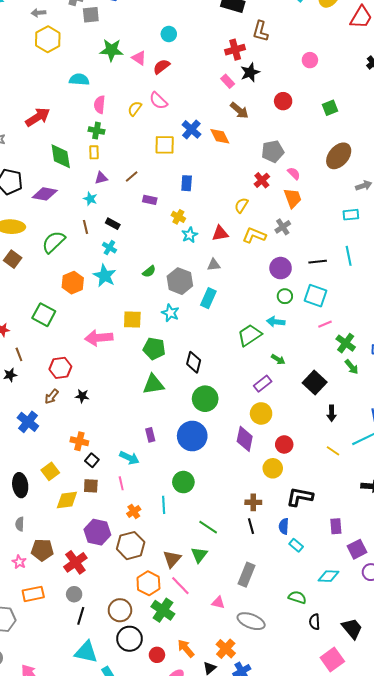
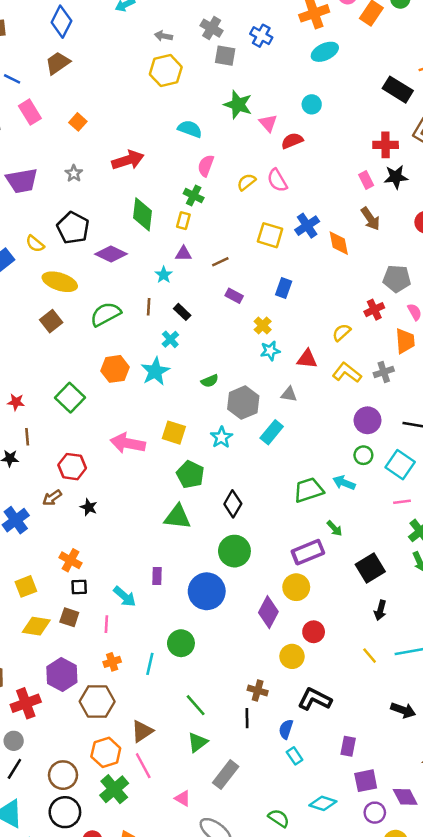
purple rectangle: (263, 384) -> (308, 552), size x1.4
black square: (92, 460) -> (79, 587), turned 32
green triangle: (199, 555) -> (198, 742), moved

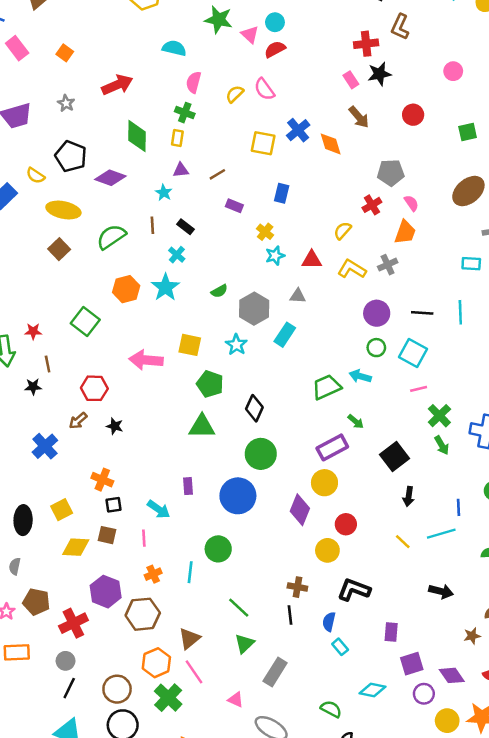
cyan circle: (312, 104) -> (275, 22), moved
orange trapezoid: (405, 341) -> (405, 232), turned 30

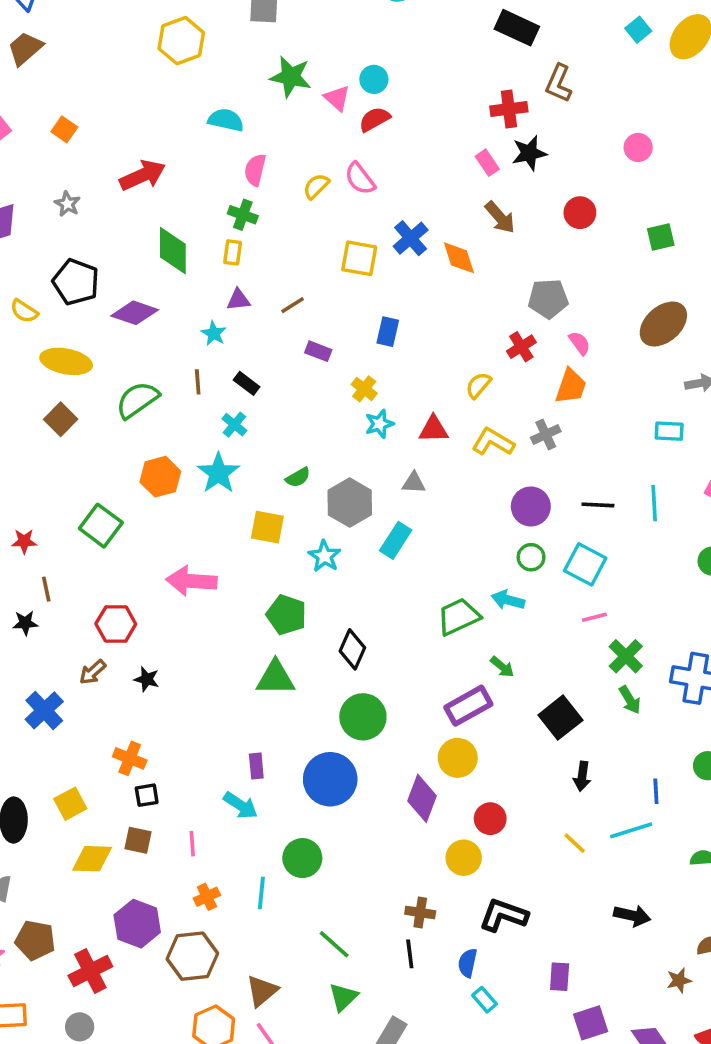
yellow square: (190, 345) -> (267, 527), moved
cyan arrow: (159, 509) -> (241, 805), moved

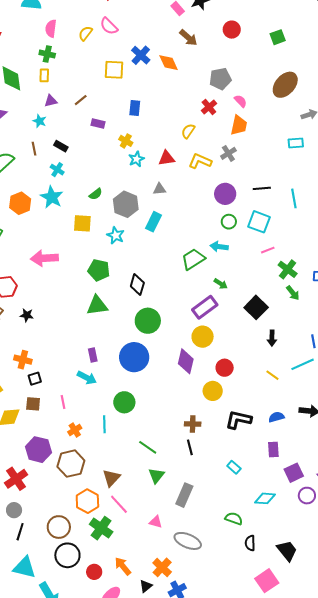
cyan line: (654, 503) -> (294, 198), moved
blue semicircle: (468, 963) -> (276, 417), moved, turned 70

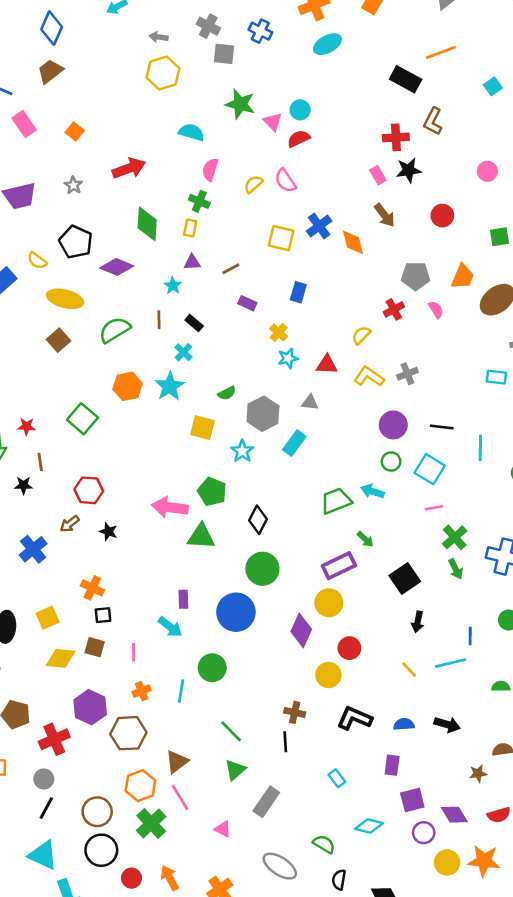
orange trapezoid: (239, 125) -> (463, 277), moved
pink arrow: (44, 258) -> (170, 507), moved
gray ellipse: (188, 541) -> (280, 866), moved

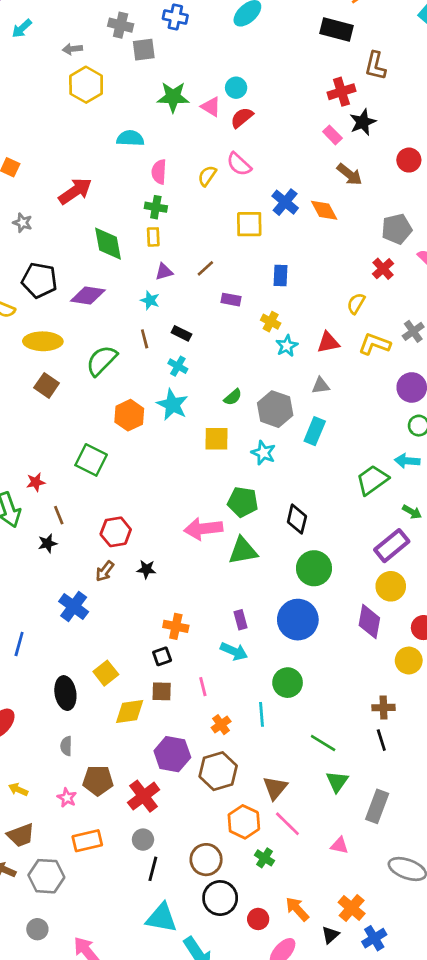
orange cross: (92, 588) -> (176, 626), moved
green cross: (151, 823) -> (265, 858), size x0.6

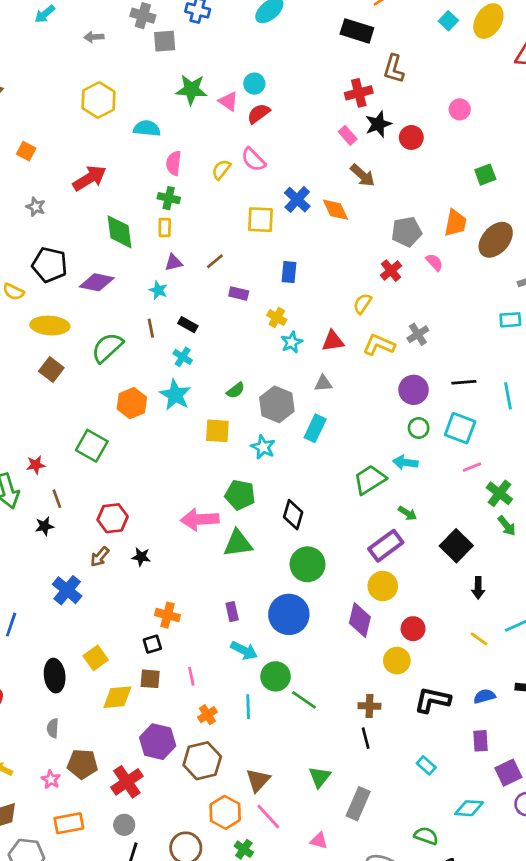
yellow hexagon: (86, 85) -> (99, 100), moved
red circle: (409, 160) -> (411, 137), moved
cyan arrow: (234, 651) -> (244, 650), moved
green line: (323, 743) -> (304, 700), moved

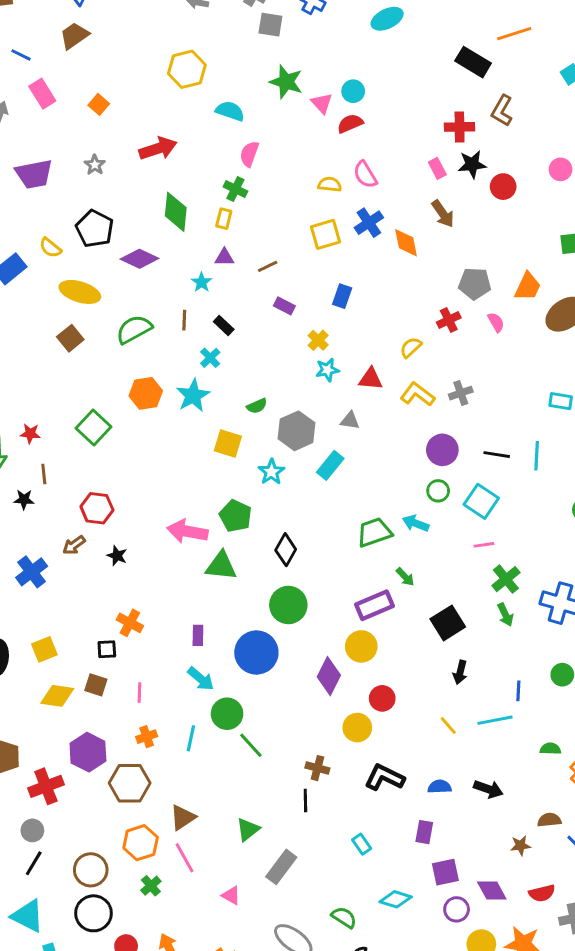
pink semicircle: (253, 160) -> (365, 175), moved
yellow semicircle: (221, 170) -> (330, 184), moved, turned 45
yellow square: (261, 220) -> (326, 234), turned -32
cyan line: (508, 396) -> (537, 456), moved

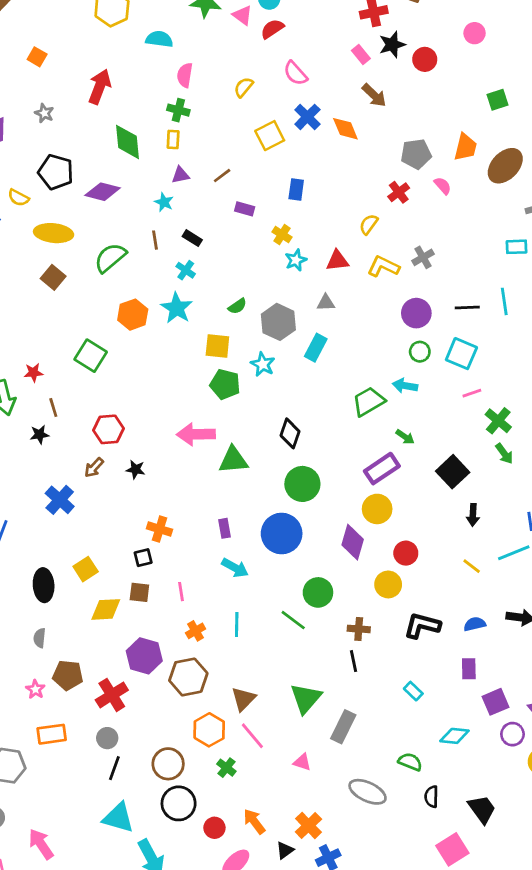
red arrow: (158, 148) -> (100, 87), turned -40
yellow semicircle: (330, 184) -> (244, 87), moved, turned -45
green pentagon: (236, 516) -> (225, 384), moved
green circle: (227, 714) -> (318, 592), moved
green triangle: (248, 830) -> (306, 698), size x1.4

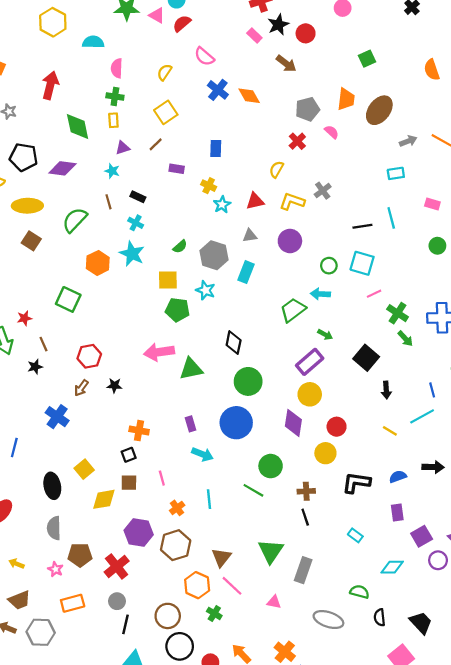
brown arrow: (374, 95) -> (286, 64), moved
yellow square: (270, 136) -> (166, 112), moved
purple circle: (416, 313) -> (290, 241), moved
gray semicircle: (40, 638) -> (54, 528), size x1.5

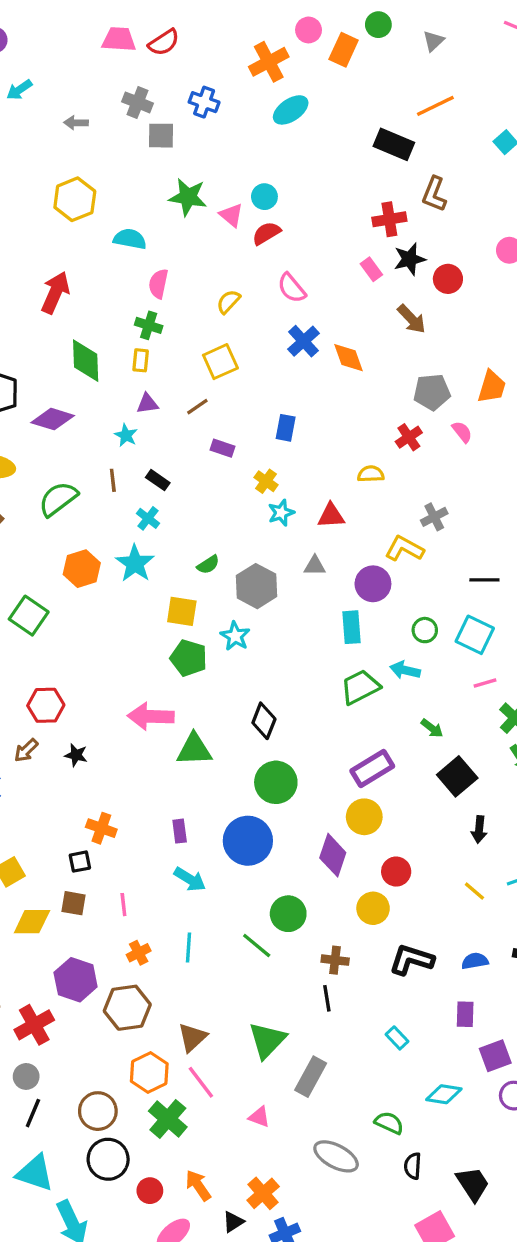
yellow semicircle: (276, 169) -> (371, 474), turned 49
yellow L-shape: (292, 201) -> (404, 549), moved
cyan rectangle: (246, 272) -> (352, 627), moved, turned -35
green arrow: (325, 335) -> (432, 728), moved
green cross: (214, 613) -> (168, 1119), size x1.6

